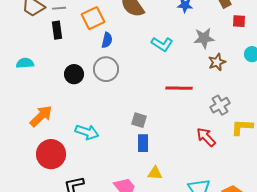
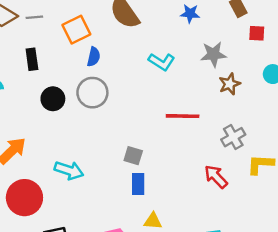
black rectangle: (57, 30) -> (32, 59), moved

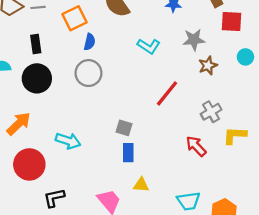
red square: (257, 33) -> (231, 21), size x1.5
black circle: (53, 99) -> (37, 78), moved, size x1.4
red line: (183, 116) -> (167, 93), turned -52

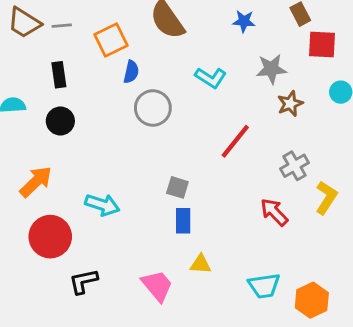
gray circle: (88, 73) -> (153, 108), moved
black circle: (37, 78) -> (60, 121), size x0.7
yellow L-shape: (235, 135) -> (326, 198), turned 120

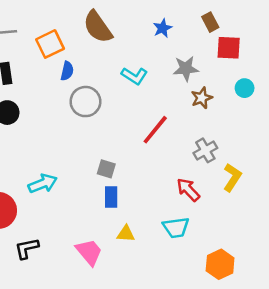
blue star: (244, 21) -> (163, 28), turned -30
cyan arrow: (102, 205) -> (43, 184), turned -40
cyan trapezoid: (264, 286) -> (176, 228), moved

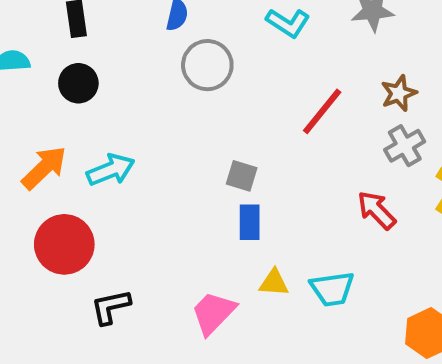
brown star: (202, 98) -> (399, 93), moved
cyan arrow: (43, 184) -> (111, 170), moved
cyan trapezoid: (176, 228) -> (332, 289), moved
pink trapezoid: (89, 252) -> (213, 313), turned -96

